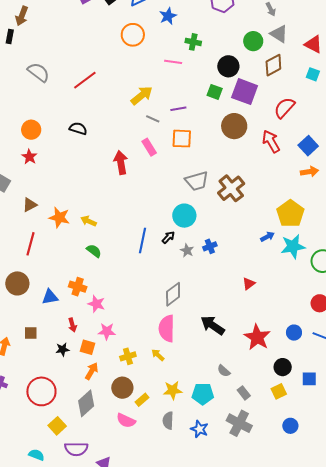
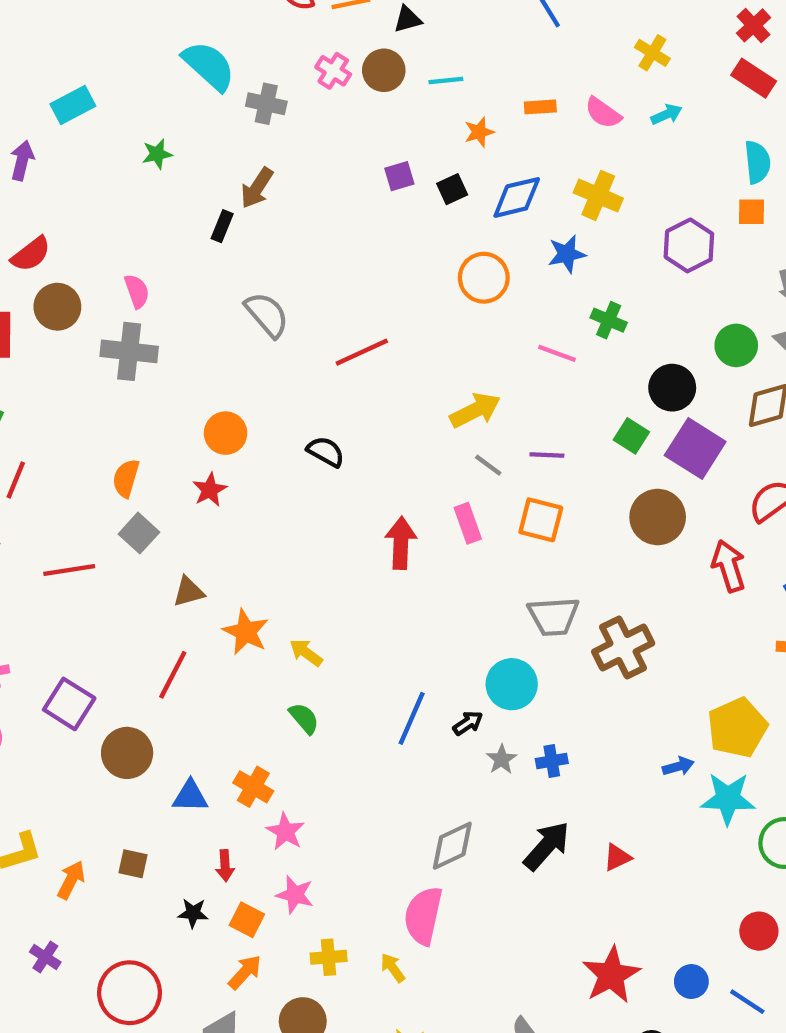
black arrow: (213, 325) -> (547, 846), moved, turned 85

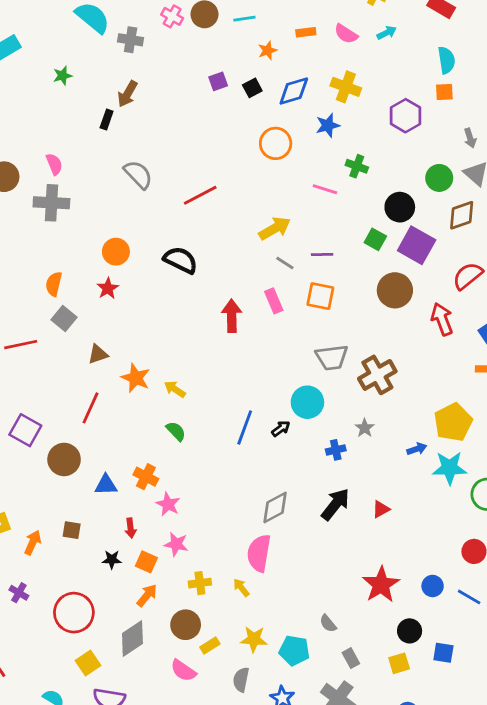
black semicircle: (326, 452) -> (181, 260), size x1.4
gray star: (502, 759) -> (365, 428), moved

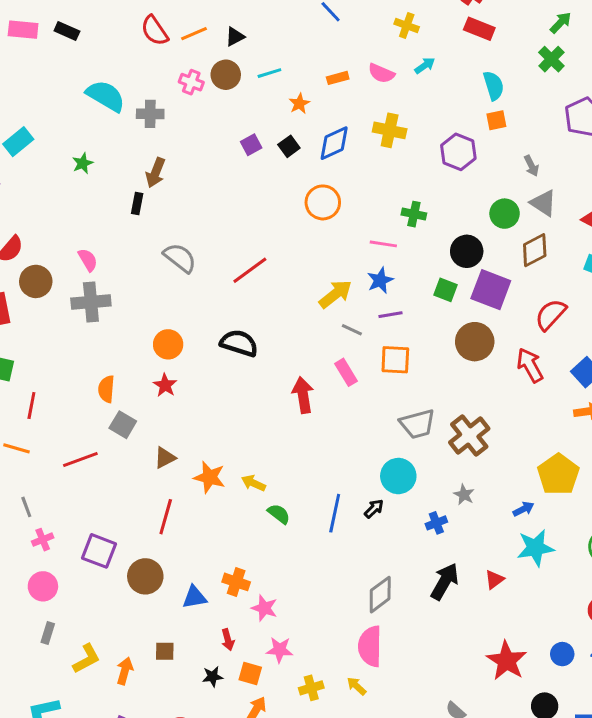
blue star: (328, 125) -> (380, 280), moved
green semicircle: (176, 431) -> (279, 514), moved
cyan star: (450, 468) -> (535, 548), moved

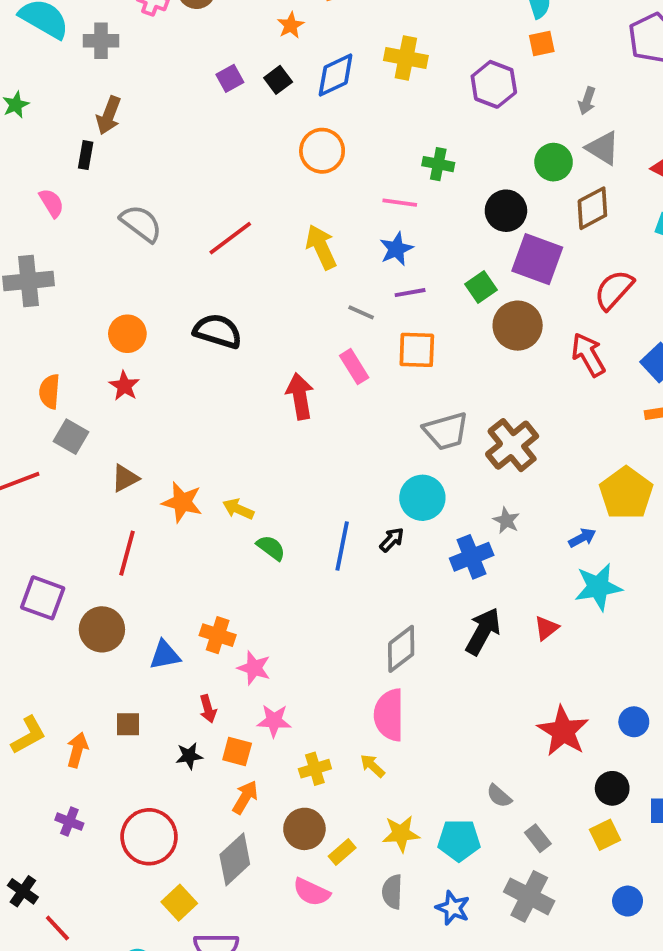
gray arrow: (531, 166) -> (587, 101), turned 45
pink semicircle: (88, 260) -> (51, 203), moved
green square: (446, 290) -> (481, 287), moved, turned 35
yellow arrow: (335, 294) -> (321, 247), moved, turned -76
blue cross: (436, 523) -> (472, 557), size x1.5

